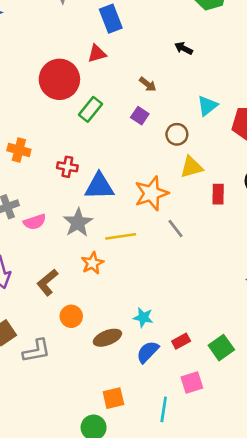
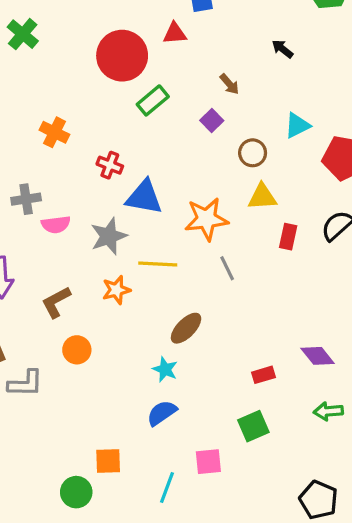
brown ellipse: (107, 338) -> (186, 328), moved, turned -36
red rectangle: (181, 341) -> (263, 375), moved

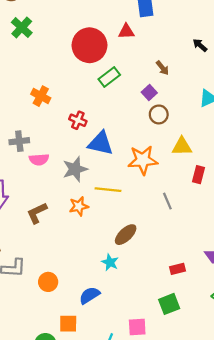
brown circle: (253, 153) -> (159, 114), moved
gray line: (227, 268) -> (167, 201), moved
orange circle: (77, 350) -> (48, 282), moved
blue semicircle: (162, 413) -> (89, 295), moved

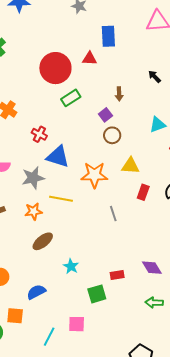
brown arrow: (162, 68) -> (119, 94), turned 32
brown ellipse: (126, 235) -> (43, 241), moved
cyan star: (110, 262) -> (71, 266), moved
green square: (169, 304) -> (97, 294), moved

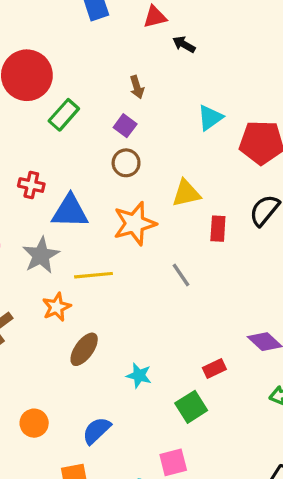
red triangle: (90, 59) -> (155, 17), moved
brown circle: (112, 135) -> (126, 163), moved

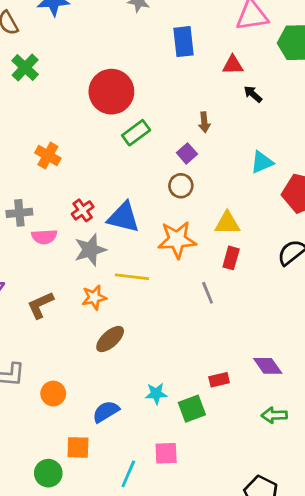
red cross: (31, 185) -> (83, 210), moved, turned 30
red rectangle: (218, 229) -> (231, 258), moved
cyan star: (139, 375) -> (156, 394), moved, turned -30

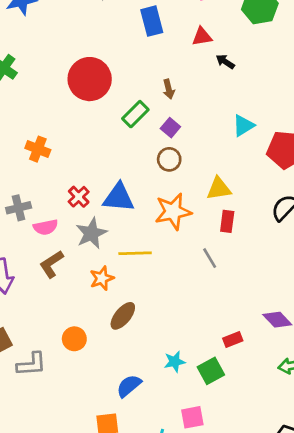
brown arrow: (204, 122) -> (169, 89), moved
green rectangle: (136, 133) -> (135, 114), moved
brown L-shape: (40, 305) -> (52, 264), moved
orange circle: (53, 394) -> (74, 339), moved

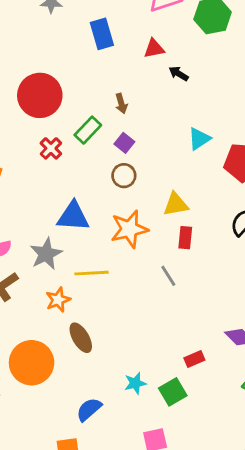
red cross: (79, 197) -> (51, 148), moved
brown ellipse: (123, 316) -> (81, 338), turned -68
orange circle: (74, 339) -> (32, 363), size x1.8

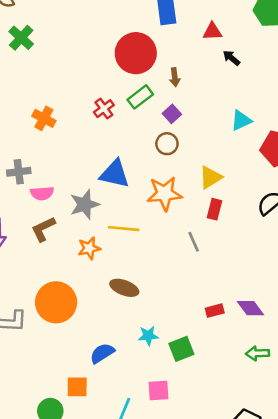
red circle: (40, 95) -> (136, 53), moved
yellow triangle: (176, 204) -> (210, 177), turned -30
brown ellipse: (81, 338) -> (124, 288), moved, turned -48
red rectangle: (194, 359) -> (215, 311), moved

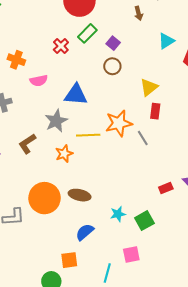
brown arrow: (175, 77) -> (139, 13), moved
pink semicircle: (42, 193) -> (39, 81), moved
orange star: (164, 194) -> (119, 123), moved
brown ellipse: (124, 288) -> (80, 195), moved

